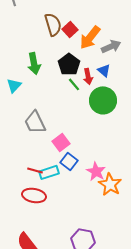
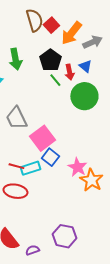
pink square: (61, 142) -> (42, 138), size x1.4

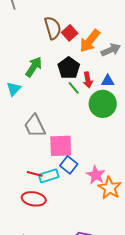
green arrow: (15, 59) -> (34, 67), turned -135
blue triangle: (85, 66) -> (108, 81), moved, turned -40
pink square: (42, 138) -> (61, 146), turned 35

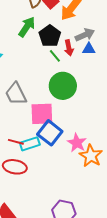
gray arrow: (111, 50) -> (85, 35), moved
green arrow: (34, 67) -> (27, 27), moved
green circle: (103, 104) -> (63, 86), moved
blue square: (69, 165) -> (50, 133), size x1.4

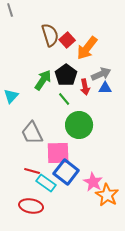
green arrow: (27, 27) -> (43, 80), moved
green line: (55, 56) -> (64, 99), moved
red line: (16, 142) -> (32, 171), moved
cyan rectangle: (30, 144) -> (46, 183), turned 54

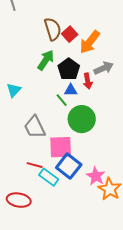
green arrow: (43, 80) -> (46, 60), moved
blue triangle: (105, 88) -> (71, 90), moved
green line: (64, 99) -> (62, 100), moved
red ellipse: (31, 206) -> (19, 200), moved

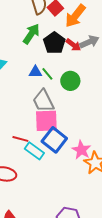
red arrow: (88, 81) -> (73, 45), moved, turned -42
blue triangle: (71, 90) -> (35, 72), moved
green circle: (82, 119) -> (70, 81), moved, size x0.7
gray trapezoid: (35, 127) -> (43, 101), moved

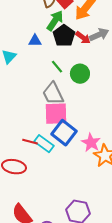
green arrow: (31, 34) -> (55, 21), moved
blue triangle: (35, 72) -> (35, 41), moved
red line: (20, 139) -> (30, 142), moved

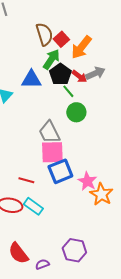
blue triangle: (35, 41) -> (31, 79), size x1.5
green line: (57, 67) -> (68, 91), moved
blue square: (64, 133) -> (60, 171), turned 30
cyan rectangle: (44, 144) -> (33, 206), moved

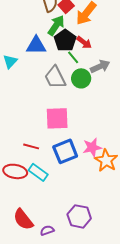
gray arrow: (95, 73) -> (100, 66), moved
gray trapezoid: (49, 132) -> (55, 77), moved
blue square: (60, 171) -> (65, 151), moved
pink star: (87, 181) -> (92, 147), turned 30

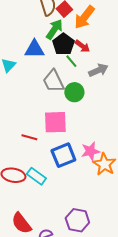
green circle: (81, 78) -> (74, 92), moved
red line: (31, 146) -> (29, 137), moved

